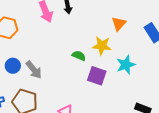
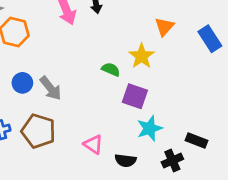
yellow star: (102, 46) -> (142, 56), turned 30
cyan star: (126, 65) -> (150, 128), moved

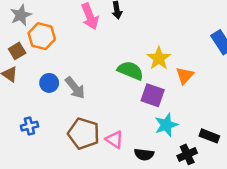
orange triangle: (164, 27) -> (185, 76), moved
green semicircle: (111, 69) -> (130, 71), size x1.5
brown pentagon: (38, 131) -> (84, 133), moved

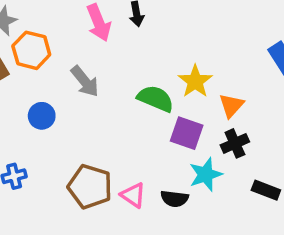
gray arrow: (75, 88) -> (85, 81), moved
black semicircle: (144, 154) -> (175, 199), moved
black cross: (187, 154) -> (235, 143), moved

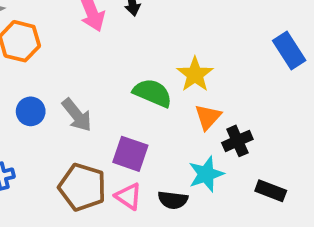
gray arrow: (85, 81) -> (77, 115), moved
orange triangle: (231, 105) -> (208, 117), moved
purple square: (187, 133) -> (130, 154), moved

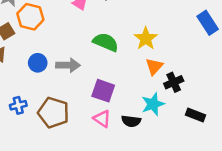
green semicircle: (153, 93) -> (106, 42), moved
gray arrow: (77, 115) -> (68, 65), turned -50
brown pentagon: (82, 187) -> (53, 113), moved

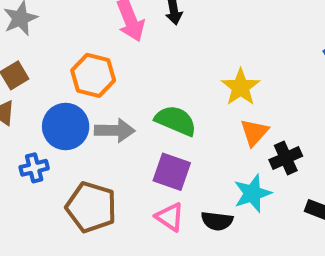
orange hexagon: (30, 17) -> (93, 75), moved
green semicircle: (106, 42) -> (176, 121), moved
blue circle: (38, 63) -> (66, 127), size x1.5
blue cross: (18, 105) -> (34, 168), moved

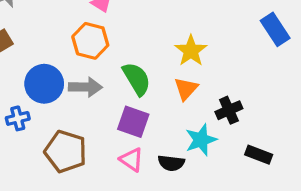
orange hexagon: (93, 75) -> (90, 41), moved
green semicircle: (176, 121) -> (137, 79), turned 36
orange triangle: (254, 132) -> (186, 89), moved

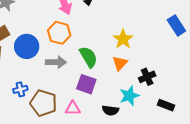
blue circle: (44, 84) -> (27, 46), moved
blue cross: (18, 118) -> (20, 89), moved
pink triangle: (132, 160) -> (73, 108), moved, turned -35

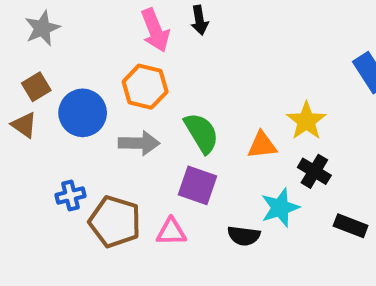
yellow star: (123, 39) -> (306, 121), moved
orange triangle: (120, 63) -> (262, 145), turned 42
black cross: (147, 77) -> (314, 171), turned -35

